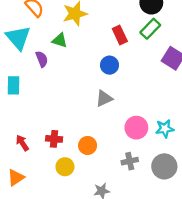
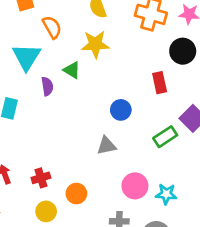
green rectangle: (150, 29) -> (165, 137), moved
red rectangle: (120, 35) -> (160, 83), moved
red cross: (54, 139) -> (41, 178), turned -35

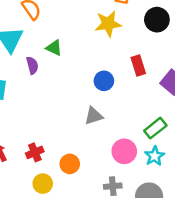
yellow star: (95, 44) -> (108, 24), moved
red rectangle: (160, 83) -> (138, 65), moved
green rectangle: (165, 137) -> (155, 128), moved
cyan star: (166, 194) -> (155, 156), turned -30

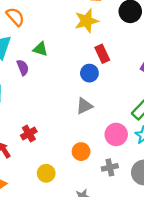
red rectangle: (138, 65) -> (102, 54), moved
red cross: (35, 152) -> (29, 134), moved
orange circle: (70, 164) -> (81, 152), moved

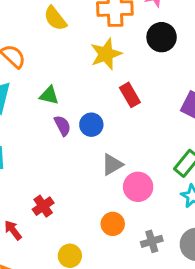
purple semicircle: (23, 67) -> (62, 126), moved
blue circle: (89, 73) -> (91, 125), moved
pink circle: (116, 134) -> (138, 187), moved

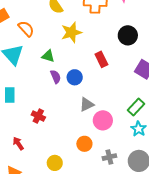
black circle: (162, 37) -> (128, 35), moved
yellow star: (106, 54) -> (71, 32), moved
red cross: (43, 206) -> (38, 116), moved, turned -32

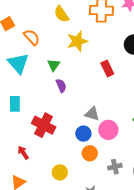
green triangle: (48, 56) -> (54, 65), turned 48
blue circle: (75, 77) -> (83, 134), moved
gray triangle: (87, 105) -> (92, 114), turned 42
red cross: (38, 116) -> (44, 125), size x1.6

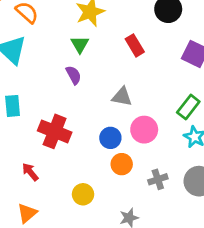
green triangle: (54, 65) -> (80, 45), moved
gray triangle: (92, 114) -> (122, 97), moved

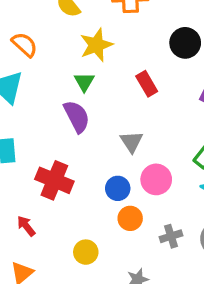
purple semicircle: (74, 75) -> (77, 116), size x1.5
gray triangle: (122, 97) -> (131, 142), turned 45

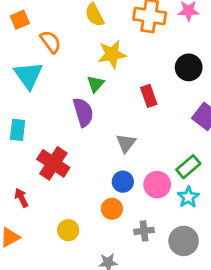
pink circle: (156, 179) -> (157, 185), moved
blue circle: (118, 188) -> (123, 182), moved

